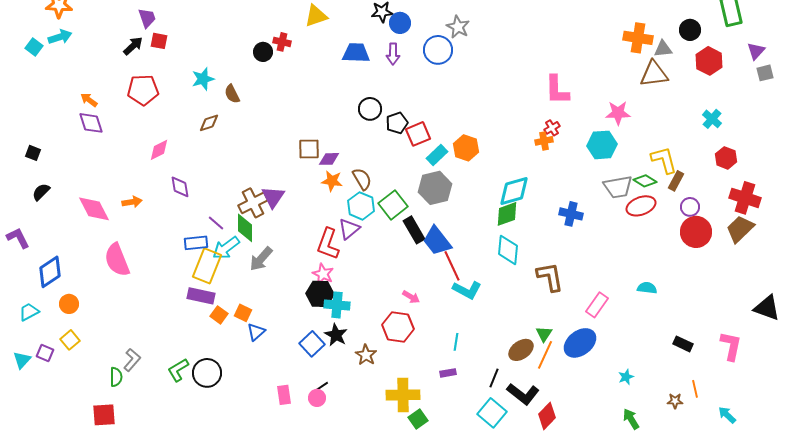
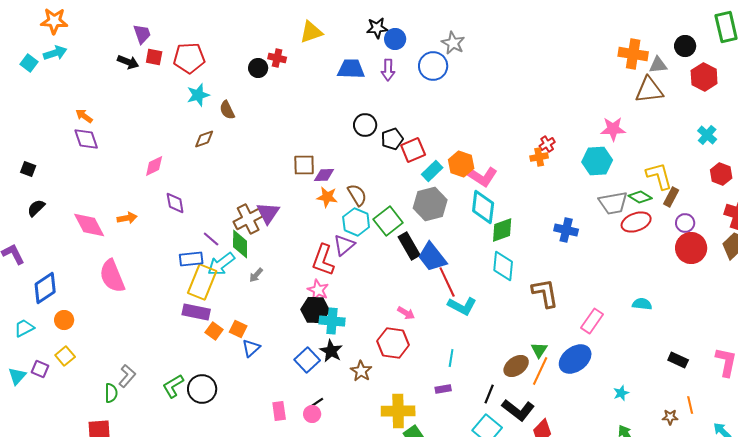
black arrow: (133, 46) -> (128, 62), turned 65
red pentagon: (143, 90) -> (189, 58), moved
pink L-shape: (557, 90) -> (481, 176), moved, turned -56
cyan diamond: (514, 191) -> (483, 207), moved, turned -68
gray arrow: (261, 259) -> (256, 275), size x0.6

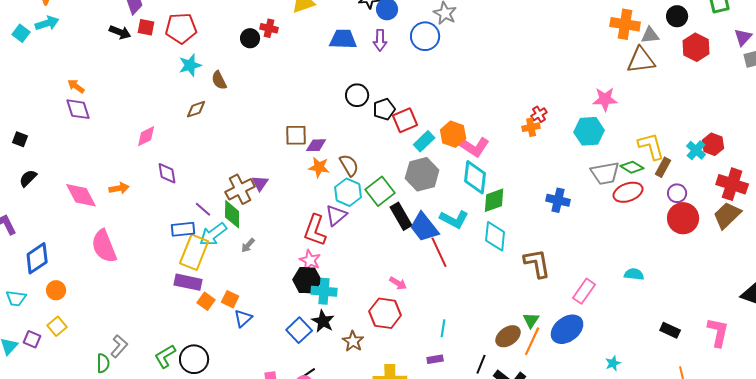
cyan cross: (707, 135) -> (696, 150), moved
purple triangle: (268, 213) -> (260, 183), size x0.7
cyan L-shape: (462, 306) -> (454, 219), moved
cyan trapezoid: (24, 328) -> (16, 298), turned -145

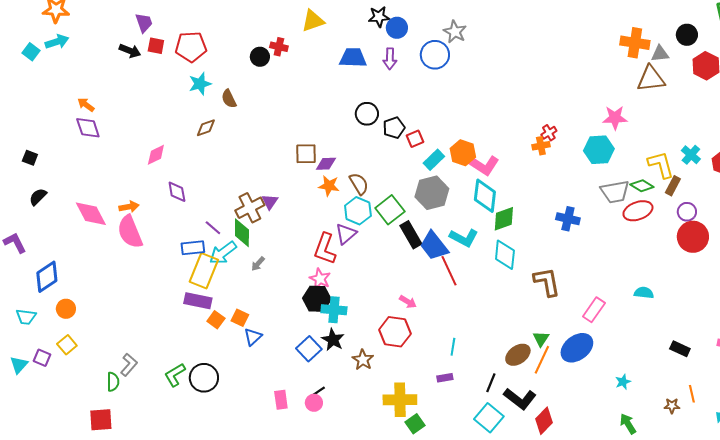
red square: (405, 120) -> (415, 139), size x0.7
cyan cross: (696, 150) -> (691, 155), moved
pink semicircle: (104, 246) -> (130, 232), moved

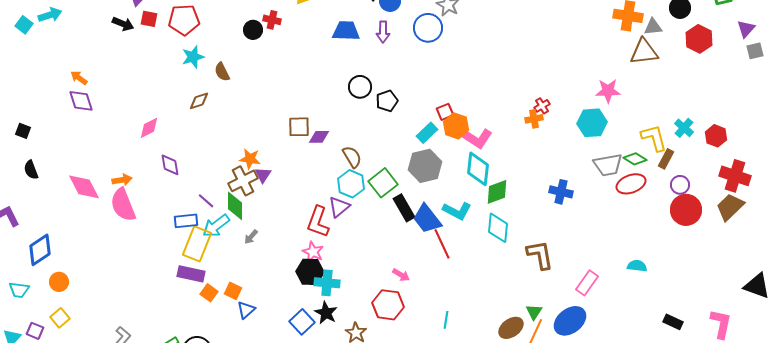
red square: (415, 139) -> (445, 112), moved
orange star: (329, 186) -> (250, 159), moved
black semicircle: (38, 197) -> (31, 170), turned -66

